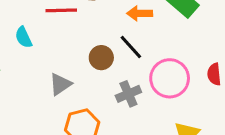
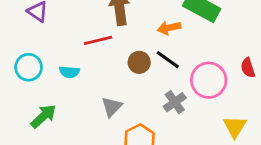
cyan semicircle: (23, 37) -> (69, 72), turned -48
brown circle: (101, 58) -> (139, 62), moved

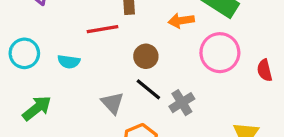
black line: (168, 60) -> (148, 89), moved
pink circle: (209, 80) -> (220, 53), moved
gray triangle: (112, 107) -> (112, 103), turned -30

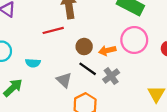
orange arrow: (181, 21) -> (107, 50), moved
cyan semicircle: (69, 62) -> (33, 63), moved

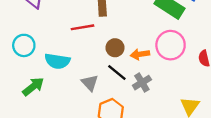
cyan semicircle: (33, 63) -> (57, 61), size x1.5

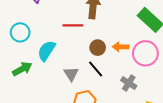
orange arrow: (140, 54) -> (120, 47), moved
cyan semicircle: (57, 61) -> (46, 51), turned 105
gray cross: (142, 83) -> (129, 83), moved, turned -35

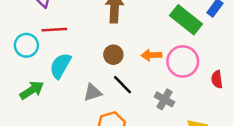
red line: (73, 25) -> (54, 30), moved
brown circle: (98, 48) -> (113, 55), moved
gray triangle: (71, 74) -> (93, 92), turned 49

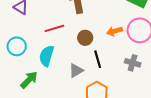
red line: (54, 30) -> (54, 28), moved
black line: (122, 85) -> (98, 59), turned 42

